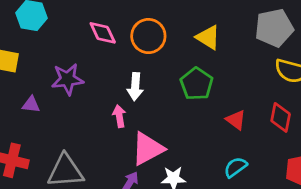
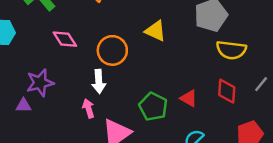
orange circle: (148, 36) -> (112, 50), moved
green pentagon: (197, 84) -> (153, 107), moved
purple triangle: (31, 105) -> (23, 105), moved

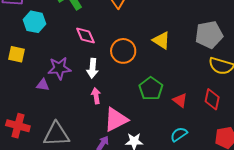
white arrow: (99, 81) -> (93, 68), moved
green pentagon: (153, 107) -> (151, 89), moved

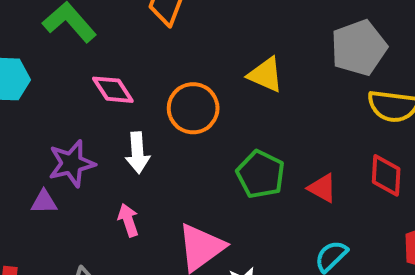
pink arrow: (96, 96) -> (128, 220), moved

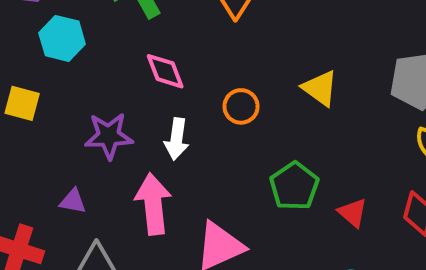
orange circle: (193, 108) -> (241, 106), size x0.7
purple triangle: (44, 202) -> (73, 201), moved
pink arrow: (128, 220) -> (153, 204), size x1.8

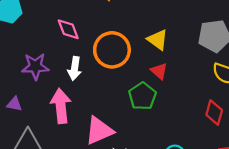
orange circle: (241, 106) -> (112, 50), size x1.8
red triangle: (353, 213) -> (159, 71), moved

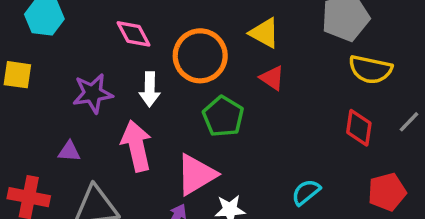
green pentagon: (142, 96) -> (223, 117), moved

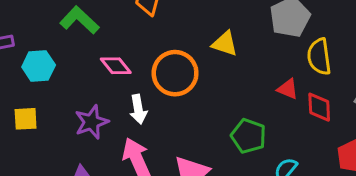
yellow semicircle: (370, 69) -> (319, 57), turned 81
red triangle: (272, 78) -> (288, 89), moved
green pentagon: (223, 117) -> (248, 136), moved

